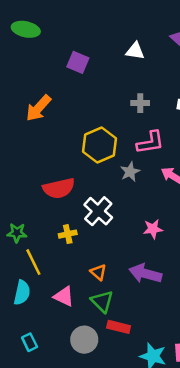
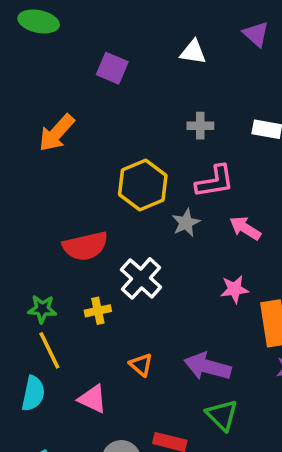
pink star: (153, 229) -> (234, 289), moved
green star: (17, 233) -> (42, 309), moved
green triangle: (102, 301) -> (222, 415), moved

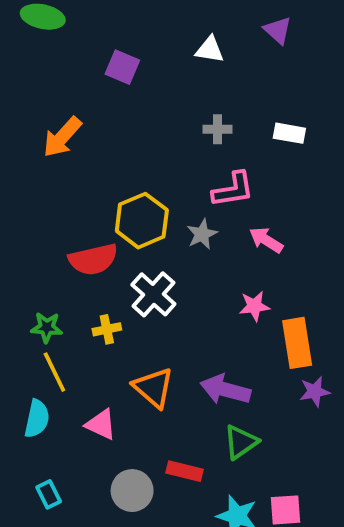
yellow hexagon: (143, 185) -> (142, 221), moved
orange triangle: (141, 365) -> (153, 388), size x1.6
green triangle: (222, 415) -> (241, 442), turned 40

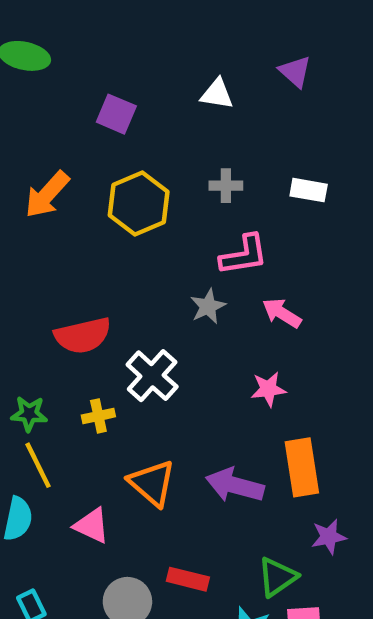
yellow hexagon: (142, 221) -> (139, 204), moved
orange rectangle: (297, 343) -> (302, 467), moved
purple star: (315, 391) -> (329, 537), moved
green triangle: (241, 442) -> (277, 577), moved

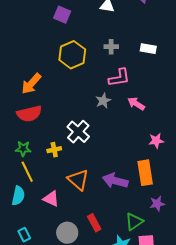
orange arrow: (47, 195) -> (31, 84), moved
red semicircle: (83, 335) -> (29, 114), moved
pink star: (268, 389) -> (156, 141), moved
red rectangle: (188, 579) -> (94, 223), turned 48

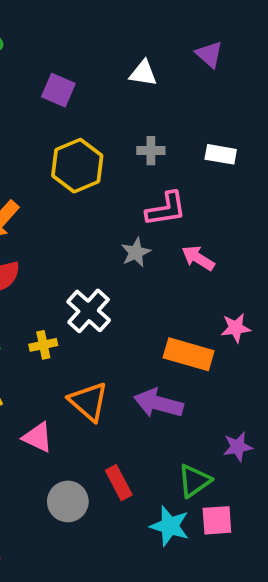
orange rectangle: (145, 173) -> (189, 354), moved, turned -65

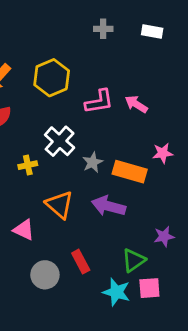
yellow hexagon: (77, 166) -> (52, 78), moved
pink L-shape: (166, 209) -> (99, 102), moved
gray star: (136, 252) -> (93, 162), moved

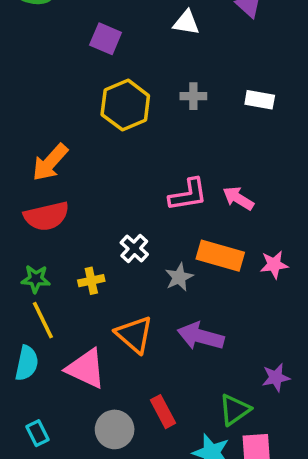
yellow hexagon: (52, 78) -> (125, 105), moved
white cross: (60, 141) -> (134, 248), size x0.7
orange rectangle: (130, 172) -> (220, 256), moved
pink triangle: (24, 230) -> (86, 369), size x1.4

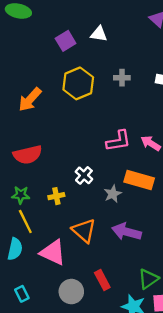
white triangle: (186, 23) -> (99, 34), moved
purple square: (106, 39) -> (66, 41), turned 36
orange arrow: (50, 162) -> (30, 100), moved

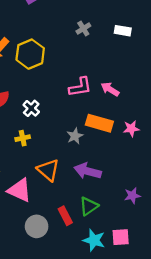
gray cross: (122, 78) -> (83, 29), turned -32
yellow hexagon: (78, 83) -> (30, 54), moved
white cross: (84, 175) -> (31, 108), moved
green triangle: (148, 279) -> (89, 206), moved

